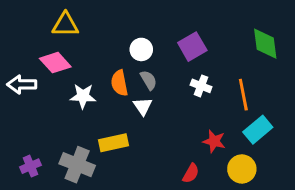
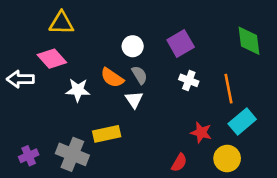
orange semicircle: (119, 83) -> (112, 78), turned -45

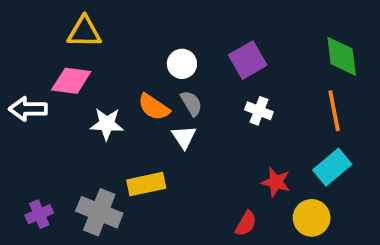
pink diamond: (52, 59) -> (71, 81), turned -40
orange line: (228, 89) -> (334, 111), moved

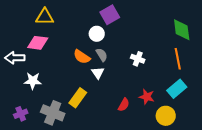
purple square: (248, 60) -> (110, 15), moved
white star: (107, 124) -> (33, 81), moved
yellow rectangle: (146, 184) -> (78, 98), turned -42
red semicircle: (246, 223) -> (124, 105), moved

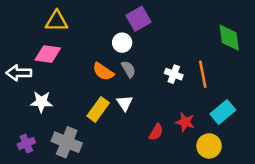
orange line: (178, 59) -> (203, 74), moved
white triangle: (98, 73) -> (125, 103), moved
yellow rectangle: (78, 98) -> (98, 109), moved

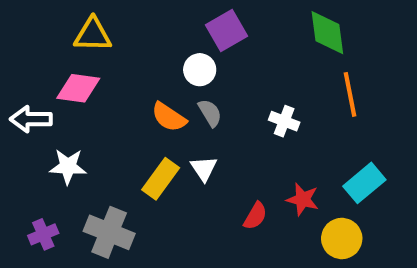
green diamond: (229, 38) -> (327, 33), moved
orange line: (203, 74) -> (350, 94), moved

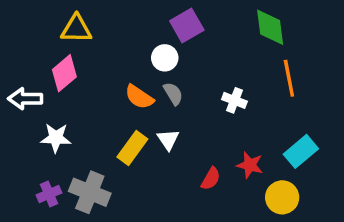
pink diamond: (78, 88) -> (64, 73), turned -48
purple cross: (43, 234) -> (49, 194), moved

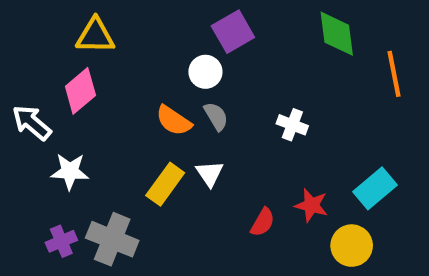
orange line: (289, 78) -> (394, 74), moved
white arrow: (25, 99) -> (32, 123), turned 40

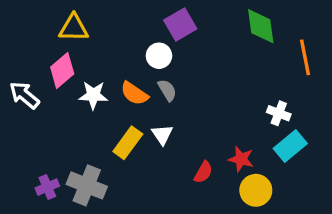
white cross: (292, 125) -> (279, 113), moved
white star: (70, 171) -> (93, 95), moved
yellow circle: (352, 246) -> (256, 190), moved

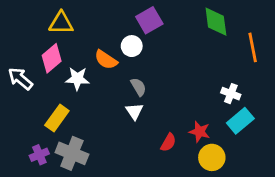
gray semicircle: (167, 90) -> (138, 87), moved
orange semicircle: (134, 93) -> (106, 60), moved
yellow rectangle: (128, 143) -> (57, 118), moved

